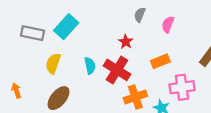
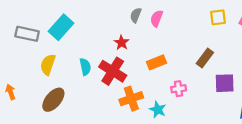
pink semicircle: (168, 24) -> (157, 18), moved
pink cross: (182, 87) -> (179, 89), size x0.6

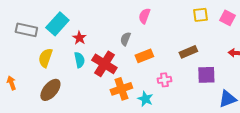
gray semicircle: (136, 15) -> (125, 39), moved
red star: (121, 43) -> (79, 38), moved
brown rectangle: (205, 58) -> (188, 52), turned 30

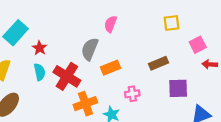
pink square: (227, 18) -> (198, 45), moved, turned 35
gray semicircle: (125, 39) -> (90, 49), size x1.5

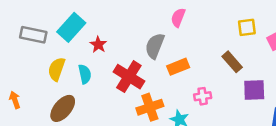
yellow square: (172, 23) -> (247, 27), moved
brown rectangle: (158, 63) -> (232, 62), turned 72
cyan semicircle: (40, 72) -> (85, 74), moved

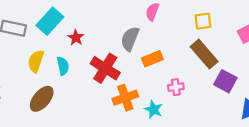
yellow square: (247, 27) -> (203, 21), moved
brown rectangle: (232, 62) -> (204, 54), size x1.4
purple square: (254, 90) -> (225, 81), turned 30

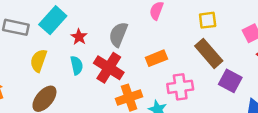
gray semicircle: (130, 39) -> (118, 34), moved
cyan semicircle: (63, 66) -> (77, 65), moved
pink cross: (176, 87) -> (180, 87), size x1.5

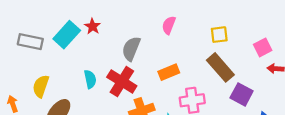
red star: (79, 37) -> (92, 26), moved
yellow semicircle: (39, 61) -> (41, 86), moved

